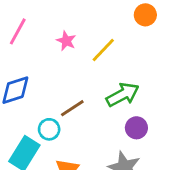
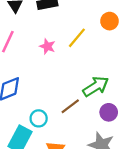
yellow line: (103, 50) -> (77, 38), moved
brown line: (72, 108) -> (70, 106), moved

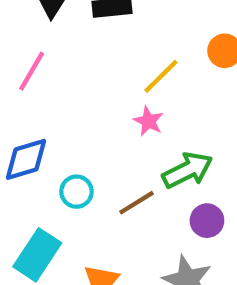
pink star: (47, 46) -> (148, 121), moved
cyan circle: (39, 118) -> (76, 192), moved

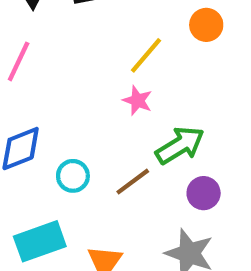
cyan rectangle: (37, 255) -> (40, 241), turned 42

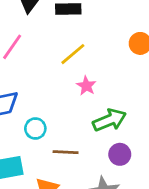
yellow line: (146, 55) -> (73, 54), moved
brown line: (133, 182) -> (66, 152), moved, turned 30

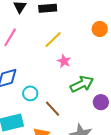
brown line: (66, 152) -> (52, 109), turned 48
purple circle: (120, 154) -> (101, 102), moved

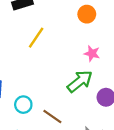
pink star: (64, 61) -> (92, 53), moved

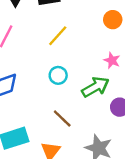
cyan circle: (23, 105) -> (58, 75), moved

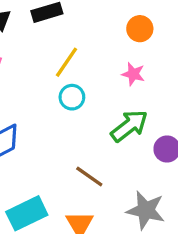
pink star: (112, 60) -> (133, 74), moved
cyan circle: (58, 75) -> (72, 97), moved

